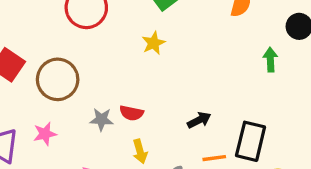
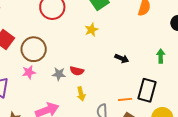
green arrow: (270, 60) -> (161, 56), moved
black arrow: (199, 120) -> (122, 58), moved, turned 48
pink star: (45, 134) -> (29, 72), moved

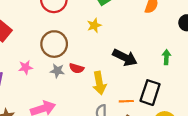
brown circle: (34, 49) -> (54, 44), moved
black arrow: (122, 58) -> (125, 57), size x1.6
yellow arrow: (81, 94) -> (99, 83), moved, size x1.5

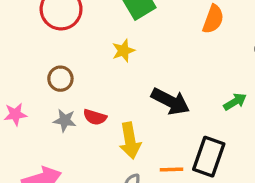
brown circle: (54, 44) -> (60, 79), size x0.6
green arrow: (166, 57) -> (235, 102), turned 56

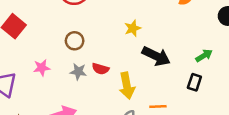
yellow star: (123, 51) -> (133, 28), moved
black rectangle: (209, 157) -> (194, 82), moved, size x0.6

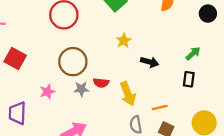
brown circle: (75, 41) -> (73, 62), size x1.6
black arrow: (156, 56) -> (150, 62), size x0.7

